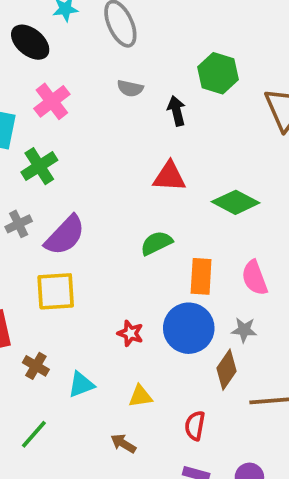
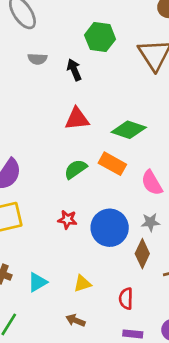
orange rectangle: (201, 276) -> (112, 164), moved, turned -55
red star: (130, 333) -> (67, 220), moved

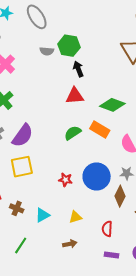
green hexagon: (100, 37) -> (69, 46), moved
black arrow: (74, 70) -> (78, 69), moved
red star: (67, 220) -> (65, 180), moved
brown arrow: (76, 320) -> (70, 244), turned 144

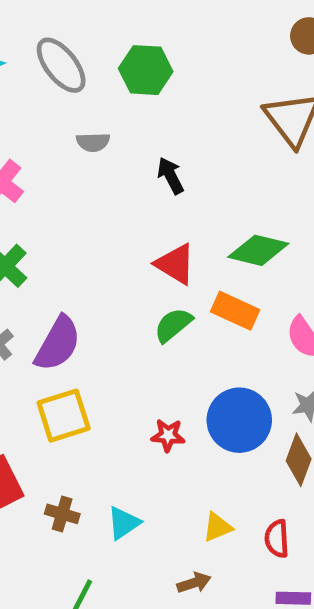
green hexagon: (69, 46) -> (146, 70), moved
red triangle: (75, 96) -> (175, 264), moved, turned 42
yellow triangle: (75, 217) -> (217, 527), moved

